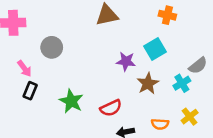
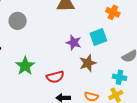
cyan cross: (182, 83) -> (119, 77), moved, turned 32

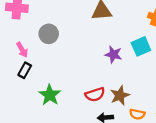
brown star: (88, 63) -> (120, 95), moved
green star: (25, 66) -> (50, 95), moved

